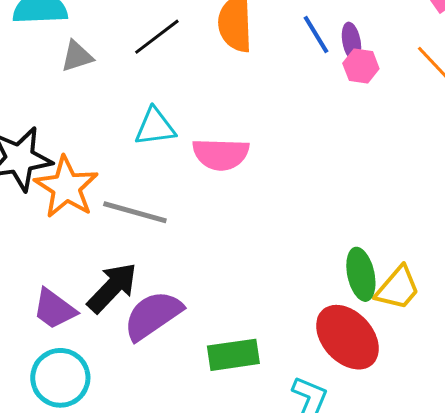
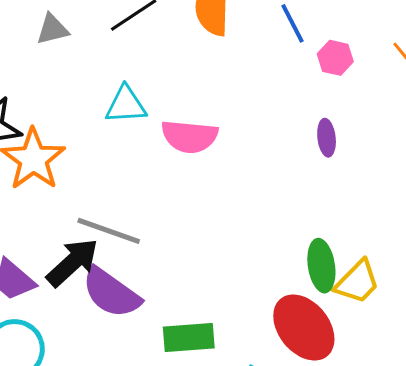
purple ellipse: (351, 41) -> (327, 138), moved
gray line: (135, 212) -> (109, 231), moved
purple semicircle: (153, 315) -> (111, 293), turned -114

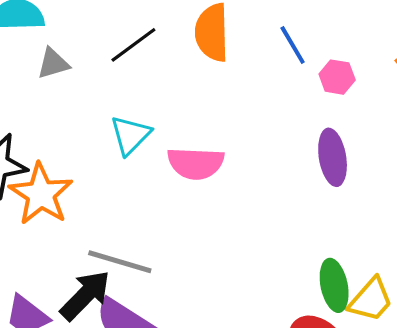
cyan triangle: (126, 105) -> (130, 135), turned -39
purple ellipse: (327, 138) -> (333, 157), size x1.5

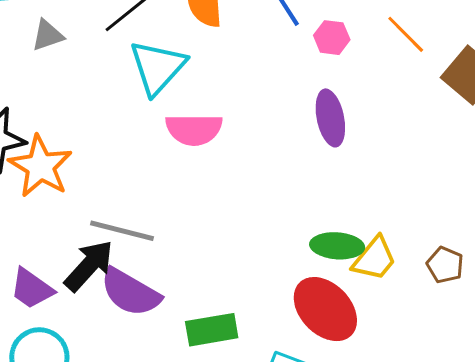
cyan triangle: (130, 135) -> (158, 67), moved, size x1.4
green ellipse: (334, 285) -> (337, 246), turned -72

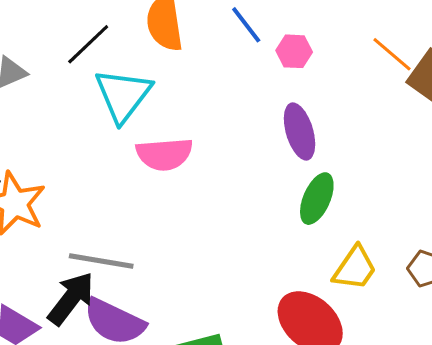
orange line: (406, 34) -> (392, 54), moved
green ellipse: (337, 246) -> (317, 199), moved, turned -66

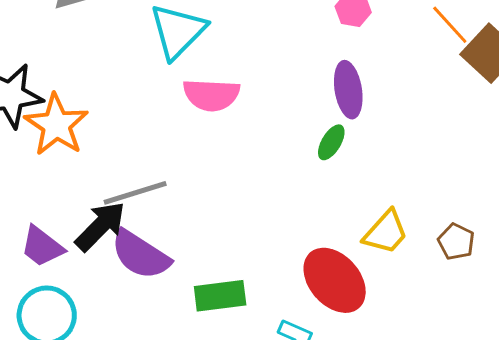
green ellipse: (317, 199) -> (331, 142), moved, size x0.7
gray line: (101, 261) -> (135, 193), turned -34

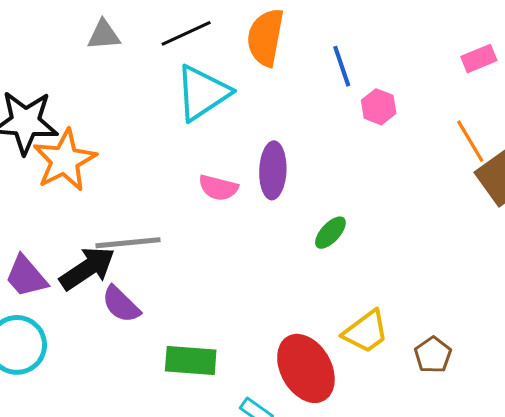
purple ellipse: (348, 90) -> (273, 170), moved
pink semicircle: (211, 95) -> (218, 188), moved, size x0.7
purple semicircle: (140, 255) -> (121, 304), size x0.7

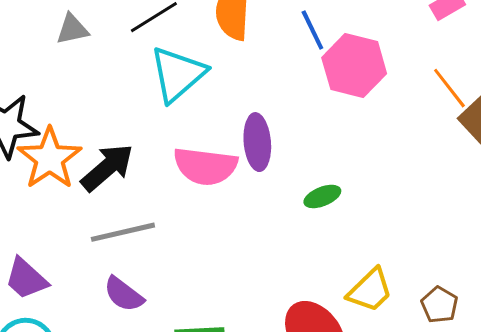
pink hexagon: (379, 107) -> (354, 66), size x1.8
pink semicircle: (218, 188) -> (205, 166), size x1.6
green ellipse: (330, 233) -> (322, 196), turned 33
black arrow: (87, 268) -> (107, 168), moved

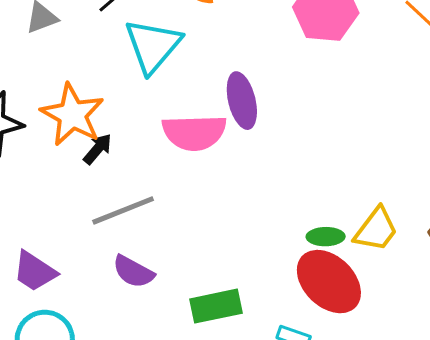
orange star: (50, 158) -> (72, 115), moved
black arrow: (107, 168) -> (98, 149), size x0.6
green ellipse: (322, 196) -> (326, 237), moved, turned 30

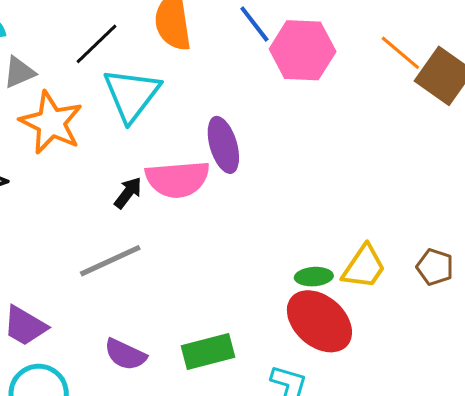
orange star: (72, 115) -> (51, 123), moved
black arrow: (98, 149) -> (128, 193), moved
purple semicircle: (133, 272) -> (125, 354), moved

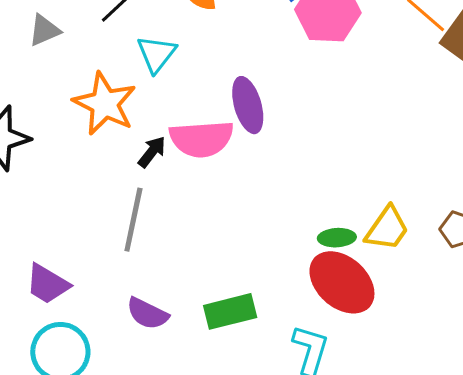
cyan triangle: (132, 95) -> (156, 54), size x0.7
orange star: (51, 123) -> (105, 104), moved
gray line: (110, 261) -> (133, 220), turned -54

